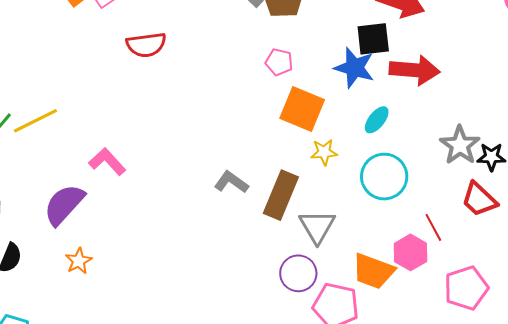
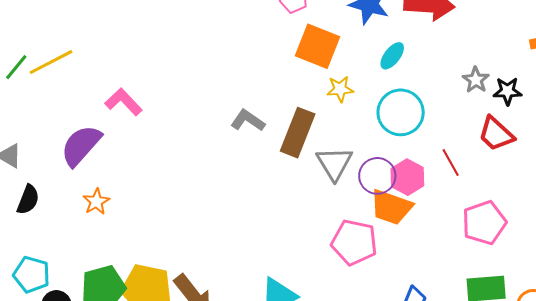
gray star: (460, 145) -> (476, 80), size x0.7
pink hexagon: (411, 252) -> (407, 177), moved
purple circle: (298, 273) -> (377, 176), moved

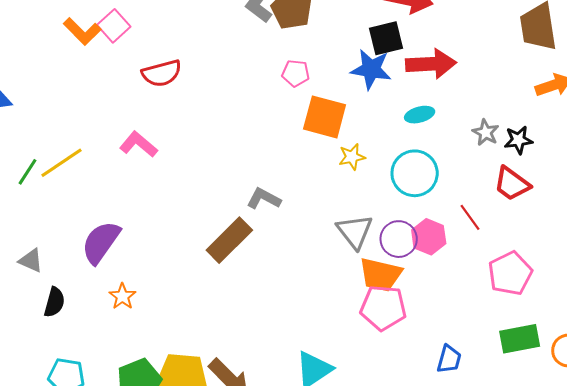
cyan ellipse: (392, 56) -> (420, 115), moved, turned 44
pink L-shape: (123, 102) -> (138, 144), moved
brown rectangle: (298, 133) -> (229, 240), moved, turned 30
orange trapezoid: (391, 207) -> (381, 275), moved

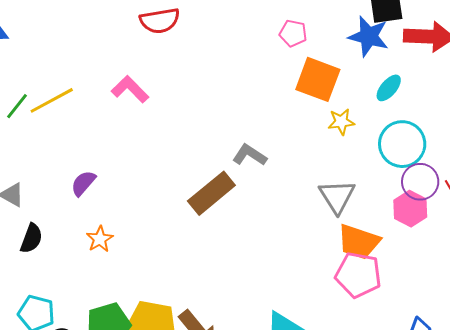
cyan ellipse: (420, 115) -> (389, 88), moved, turned -40
purple circle: (399, 239) -> (420, 182), moved
purple semicircle: (101, 242) -> (83, 183), size x0.6

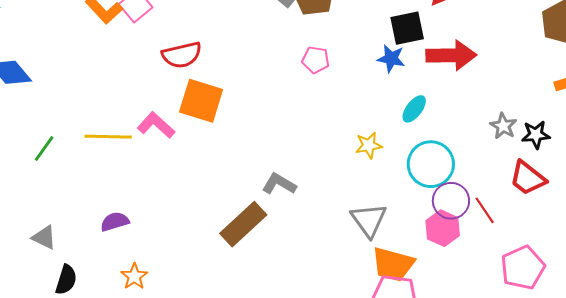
blue star: (369, 36) -> (391, 59), size x0.7
orange square: (318, 79) -> (201, 101), moved
yellow line: (52, 100) -> (108, 137), moved, turned 33
purple semicircle: (83, 183) -> (115, 222), turned 36

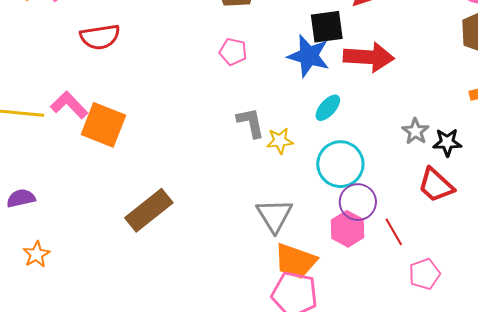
blue star: (391, 59) -> (309, 56), size x1.5
orange square: (201, 101) -> (103, 125), moved
gray L-shape: (279, 184) -> (251, 123), moved, turned 44
red line: (485, 210) -> (394, 232), moved
pink pentagon: (523, 268) -> (424, 274), size x0.7

